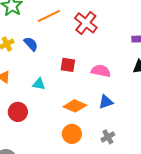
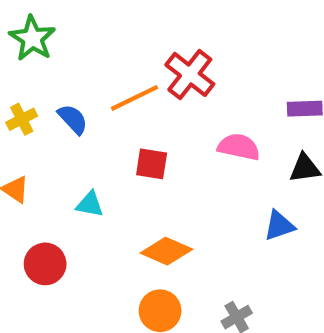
orange line: (49, 16) -> (134, 98), moved
pink semicircle: (101, 71) -> (239, 147), moved
blue triangle: (106, 102) -> (279, 226), moved

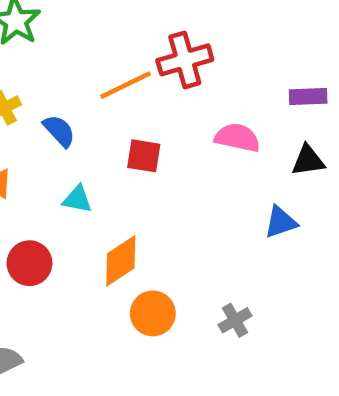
red cross: (190, 74) -> (185, 60), turned 36
blue semicircle: (73, 119) -> (59, 131), moved
orange diamond: (166, 251) -> (121, 261), moved, turned -57

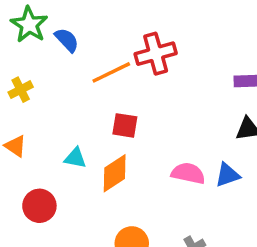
blue semicircle: (59, 131) -> (67, 40), moved
pink semicircle: (237, 138) -> (188, 173), moved
orange diamond: (121, 261) -> (115, 173), moved

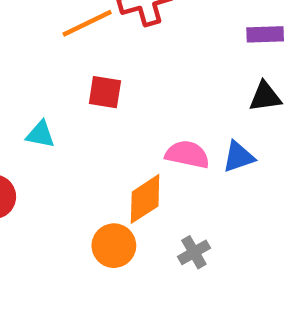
orange diamond: (115, 173) -> (145, 199), moved

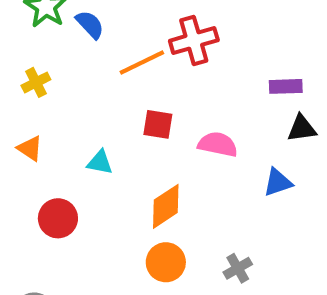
purple rectangle: (265, 34) -> (286, 86), moved
pink semicircle: (187, 154) -> (218, 144), moved
orange diamond: (145, 199) -> (166, 206), moved

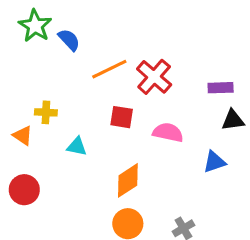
red cross: (194, 40) -> (154, 77), moved, turned -33
yellow cross: (36, 82) -> (46, 112), moved, turned 30
red circle: (58, 218) -> (24, 190), moved

